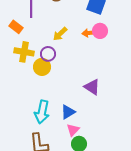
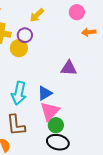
orange arrow: (89, 33) -> (89, 32), moved
purple triangle: (92, 87) -> (69, 68), turned -30
pink triangle: (73, 130) -> (50, 111), size x1.5

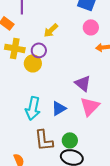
purple triangle: (69, 68) -> (83, 83), turned 36
pink triangle: (50, 111) -> (90, 106), moved
brown L-shape: (16, 125) -> (44, 140), moved

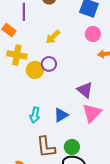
purple circle: (39, 50) -> (49, 64), moved
cyan arrow: (33, 108) -> (35, 115), size x0.7

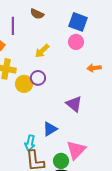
pink circle: (93, 34) -> (76, 42), moved
pink triangle: (92, 113) -> (76, 150), moved
cyan arrow: (35, 115) -> (30, 143), moved

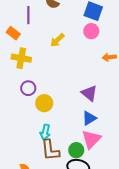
purple circle: (38, 78) -> (28, 88), moved
yellow circle: (24, 84) -> (44, 103), moved
blue triangle: (50, 129) -> (89, 118), moved

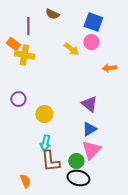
yellow arrow: (57, 40) -> (71, 49), moved, turned -98
yellow cross: (21, 58) -> (24, 55), moved
purple circle: (28, 88) -> (18, 99), moved

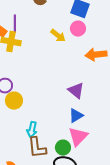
purple line: (28, 26) -> (15, 24), moved
orange arrow: (109, 68) -> (96, 55), size x1.5
yellow circle: (44, 114) -> (14, 101), moved

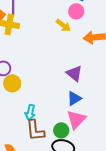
yellow arrow: (58, 36) -> (63, 25), moved

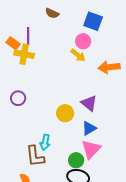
pink circle: (76, 11) -> (83, 41), moved
yellow circle: (12, 83) -> (65, 113), moved
brown L-shape: (35, 130) -> (35, 156), moved

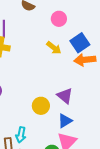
blue square: (93, 21) -> (80, 43), moved, turned 36
pink circle: (83, 41) -> (59, 19), moved

